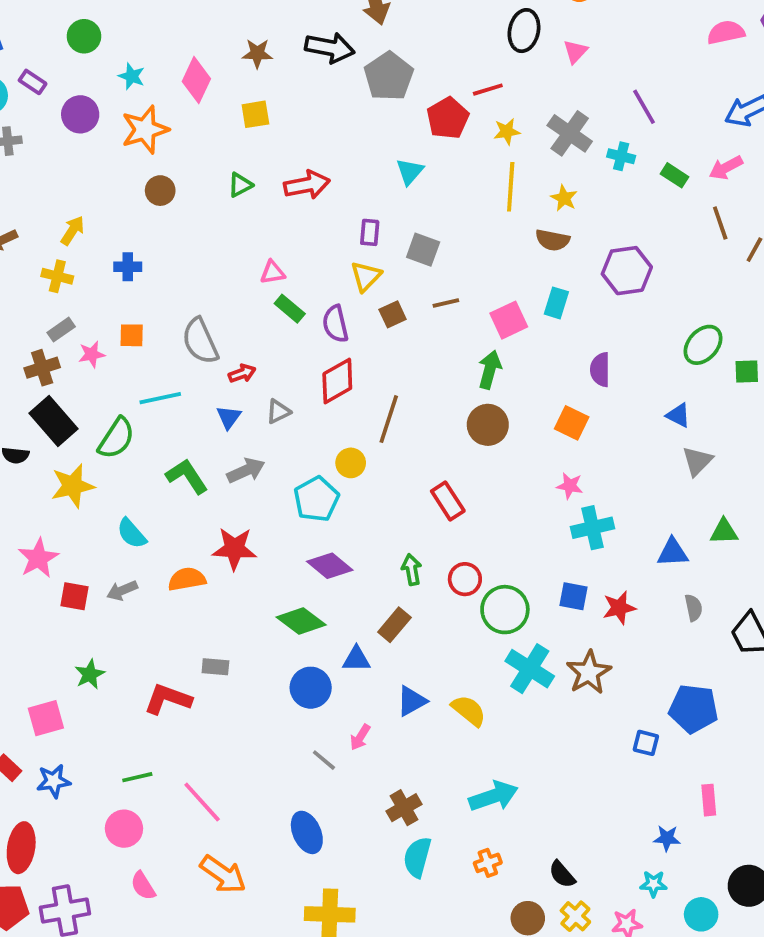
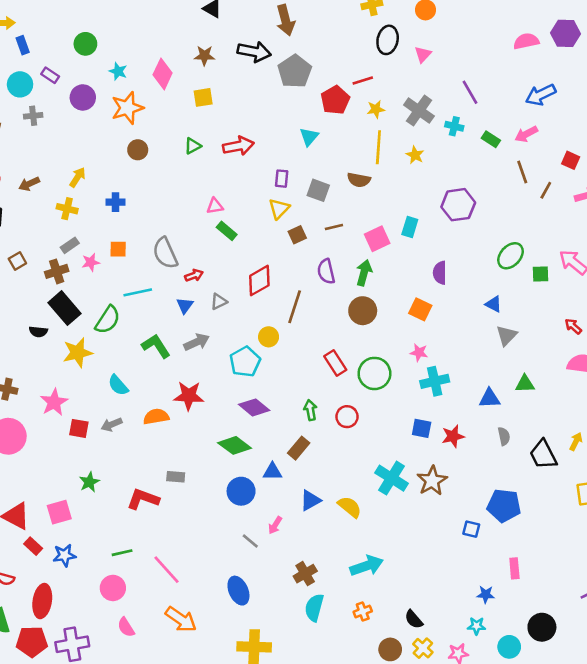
brown semicircle: (553, 240) -> (359, 180), moved
purple semicircle: (335, 324) -> (326, 271), moved
green circle: (505, 610) -> (374, 373), moved

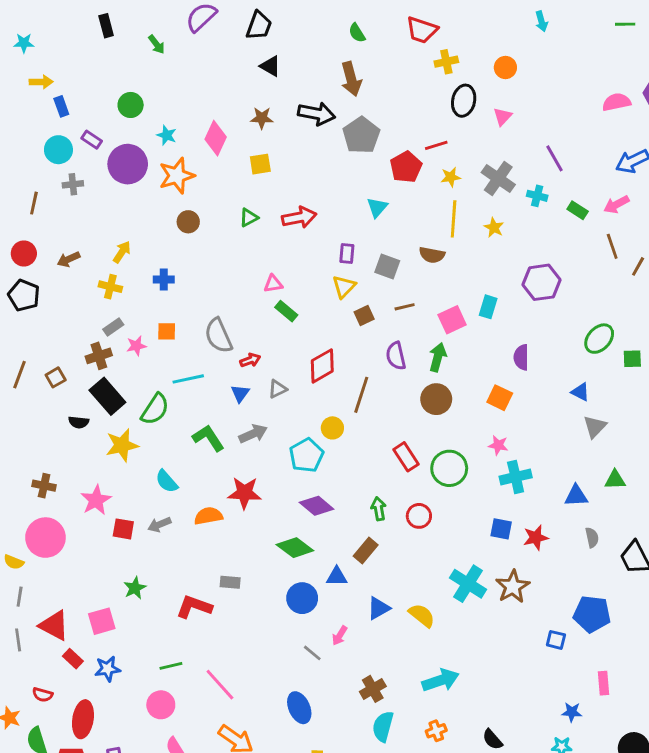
purple circle: (83, 97) -> (128, 164), size x1.4
brown square: (17, 261) -> (56, 377), moved

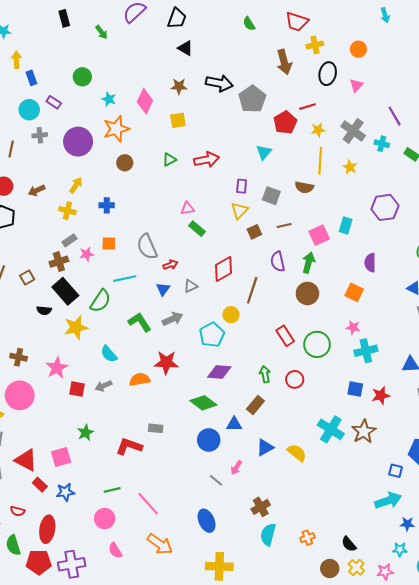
brown arrow: (351, 79) -> (284, 62), moved
yellow arrow: (41, 82) -> (16, 60), turned -91
purple circle: (128, 164) -> (78, 142), moved
purple diamond: (317, 506) -> (219, 372), turned -35
cyan arrow: (441, 680) -> (388, 501), moved

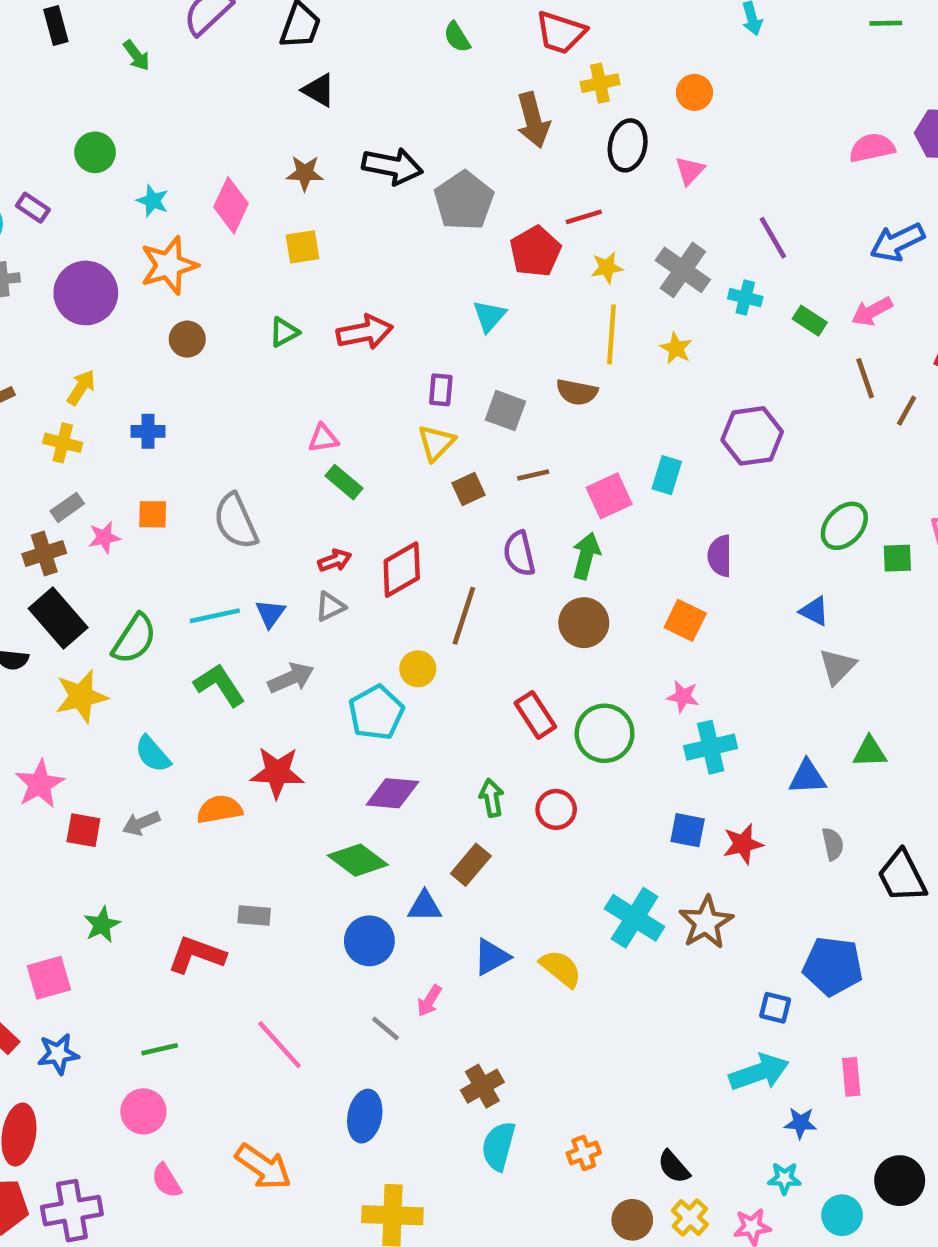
red arrow: (170, 265) -> (335, 560), moved
cyan line: (125, 279) -> (215, 616), moved
pink line: (148, 504) -> (279, 1045), moved
blue ellipse: (207, 521) -> (365, 1116), turned 35

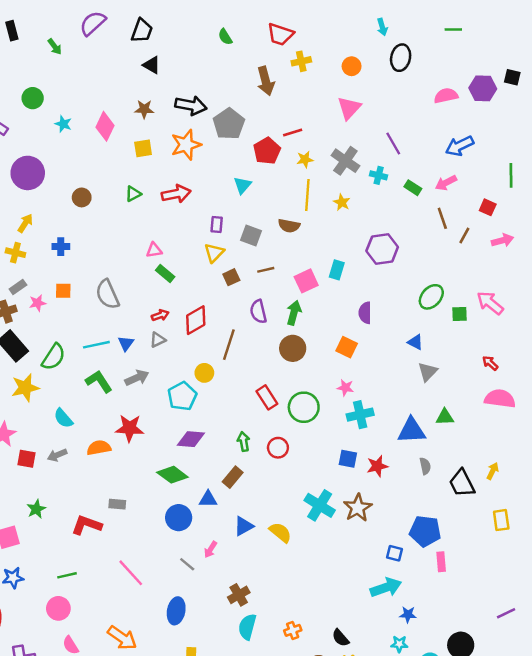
black ellipse: (628, 145) -> (401, 58), moved
pink triangle: (690, 171) -> (349, 108), size x1.5
orange star: (169, 265) -> (186, 145), moved
blue triangle: (807, 777) -> (412, 431), size x1.4
pink rectangle: (851, 1077) -> (441, 562), moved

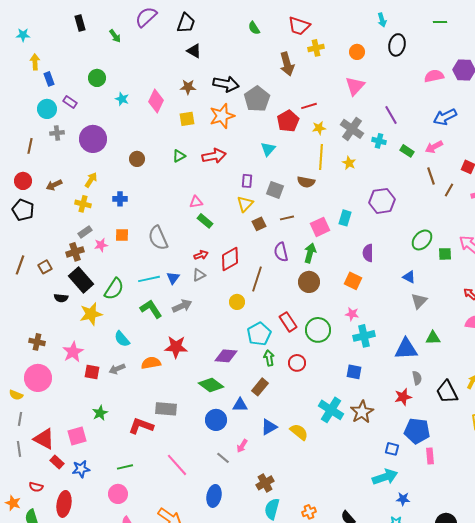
cyan pentagon: (182, 396) -> (259, 334), moved
red star: (377, 466) -> (403, 397), moved
gray rectangle: (117, 504) -> (166, 409), size x1.5

